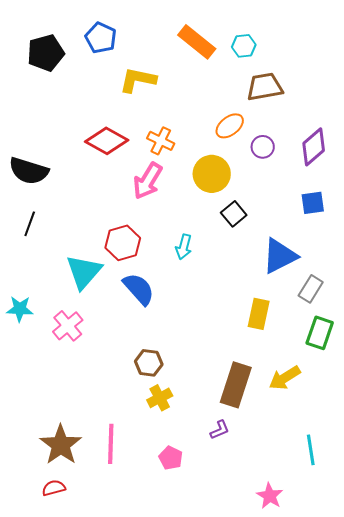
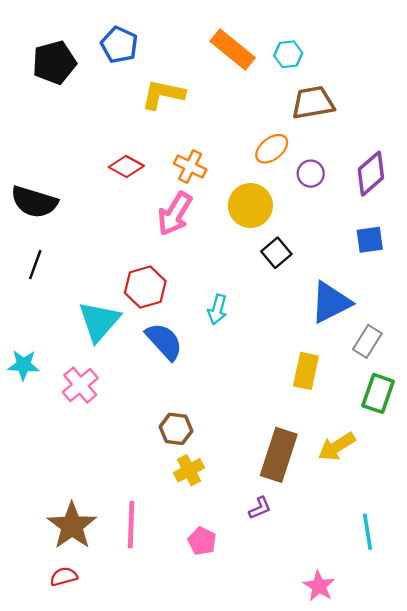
red diamond: (107, 141) -> (126, 166), size x0.7
cyan arrow: (184, 247) -> (217, 309), moved

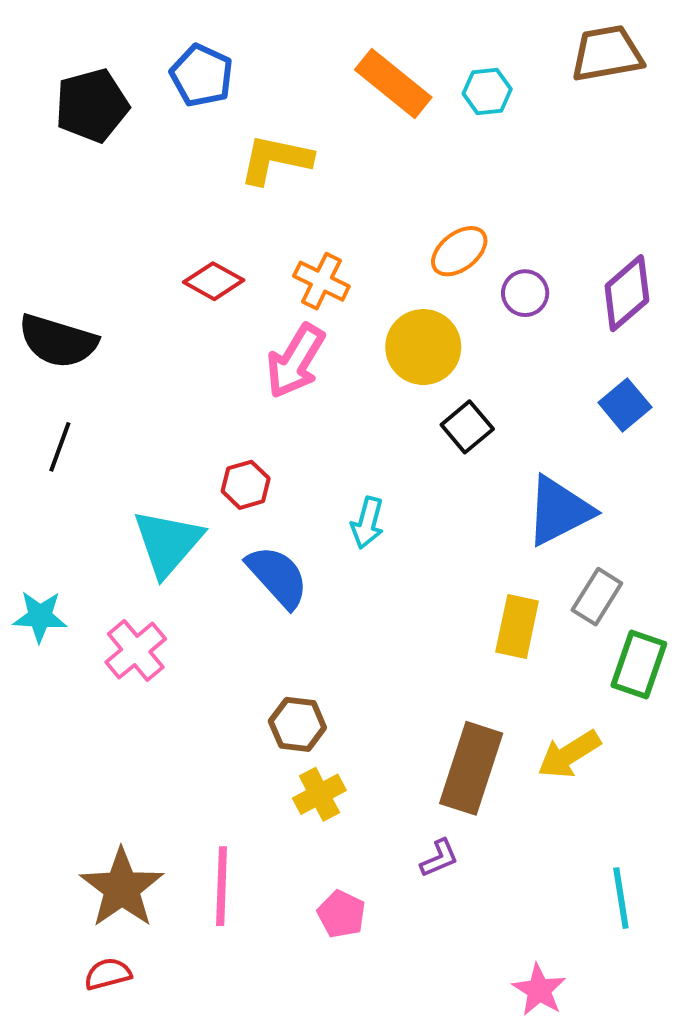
brown trapezoid: (313, 103) -> (607, 54), moved
blue square: (370, 240) -> (625, 405), turned -32
red hexagon: (145, 287) -> (246, 485), size x0.7
gray rectangle: (367, 341) -> (597, 597), moved

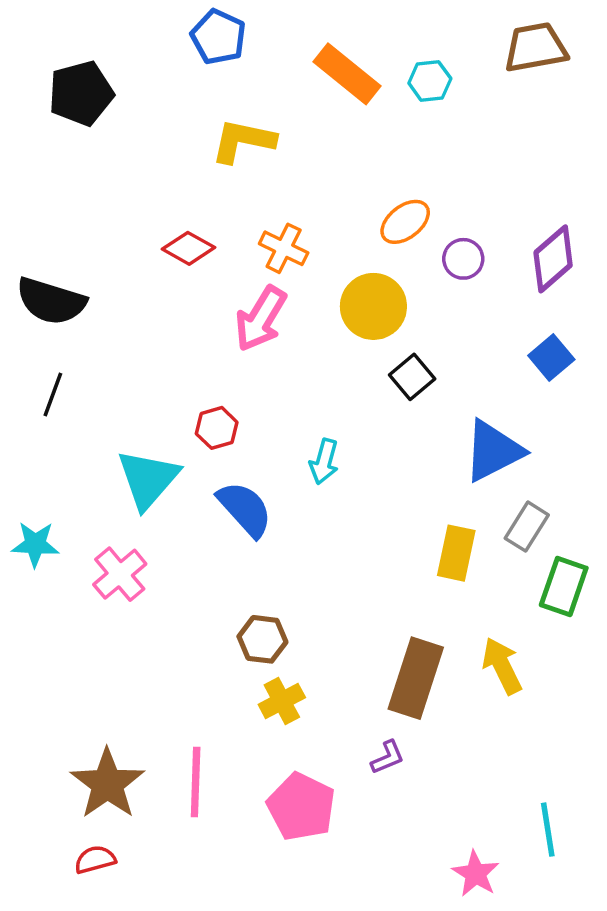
blue pentagon: (202, 75) -> (218, 37), moved
yellow arrow: (569, 754) -> (502, 666), turned 96
cyan line: (621, 898) -> (548, 830), moved
pink pentagon: (341, 914) -> (301, 807), size x1.6

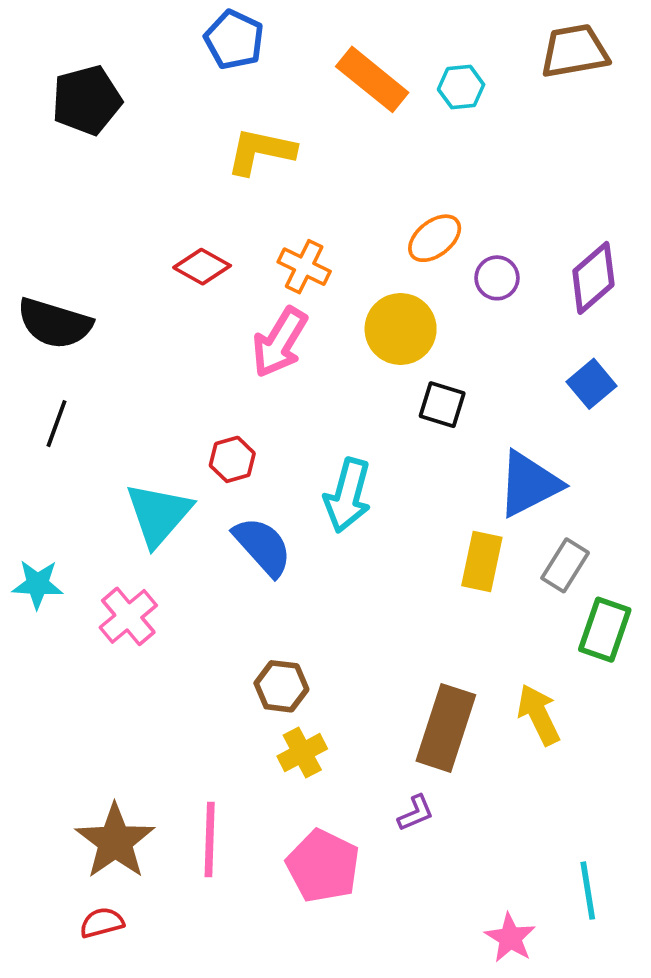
black square: (412, 377) -> (442, 405), turned -33
cyan arrow: (324, 461) -> (348, 495), size x1.5
yellow rectangle: (456, 553) -> (482, 562), moved

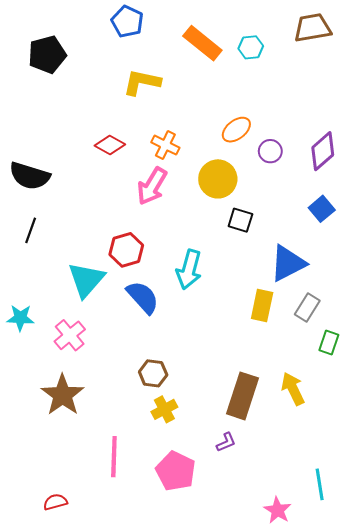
red hexagon: (232, 459) -> (126, 250), size x1.4
green rectangle: (605, 630) -> (329, 342), size x0.7
brown star: (115, 841) -> (63, 395), moved

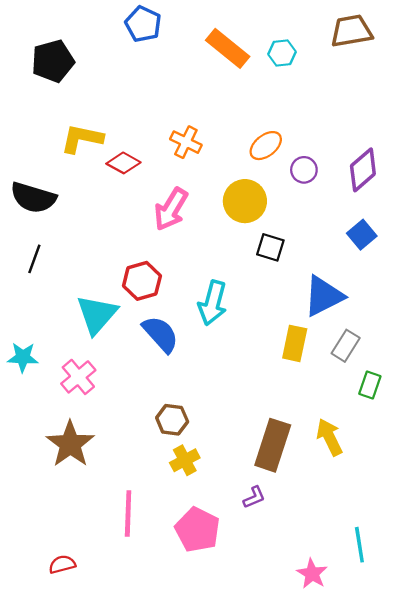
yellow L-shape: (142, 82) -> (82, 139), moved
orange cross: (165, 145) -> (186, 142), moved

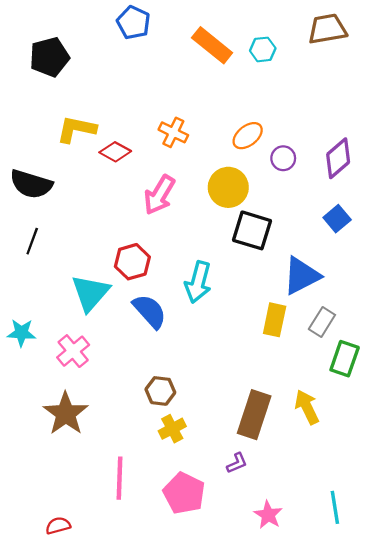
black square: (270, 247) -> (252, 230), size x1.5
green rectangle: (370, 385) -> (345, 359), size x1.4
pink star: (312, 574) -> (268, 515), moved

